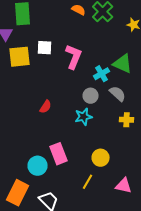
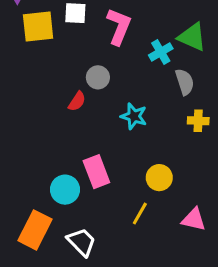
gray semicircle: (118, 94) -> (185, 82), turned 30
gray circle: (91, 96) -> (98, 77), moved
cyan star: (84, 117) -> (134, 116), turned 30

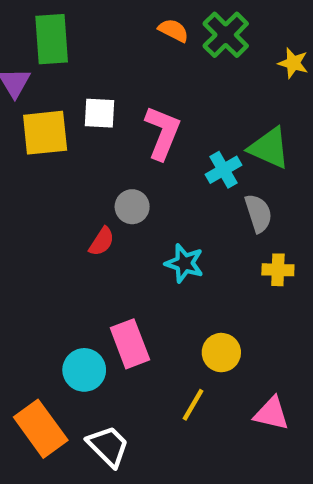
orange rectangle: (35, 230) -> (41, 429), turned -63

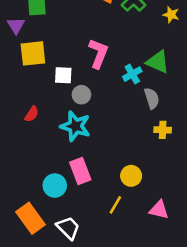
white square: (99, 113) -> (63, 75), moved
red semicircle: (102, 242) -> (32, 114), moved
cyan star: (184, 263) -> (75, 126), moved, size x1.4

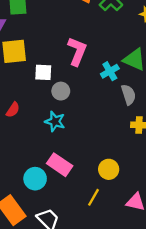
cyan star: (75, 126) -> (55, 121), size x0.7
pink rectangle: (80, 171) -> (60, 165), turned -35

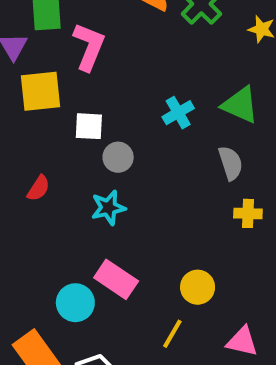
pink L-shape: (77, 51) -> (89, 47), moved
cyan cross: (110, 71) -> (178, 113), moved
cyan star: (55, 121) -> (108, 208), turned -30

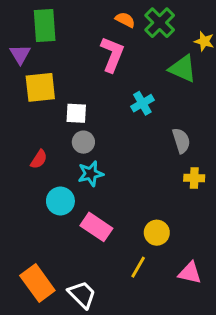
pink L-shape: (89, 47) -> (112, 54), moved
green triangle: (240, 105) -> (183, 69), moved
gray circle: (118, 157) -> (83, 142), moved
cyan circle: (75, 303) -> (60, 201), moved

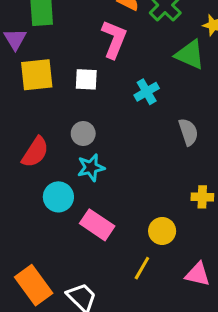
white square: (76, 113) -> (86, 79), moved
red semicircle: (39, 159) -> (35, 152), size x1.5
yellow cross: (194, 178) -> (202, 197), moved

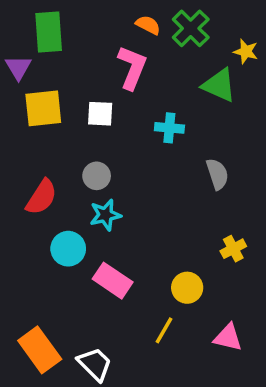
cyan cross: (147, 92) -> (169, 128), turned 35
yellow cross: (202, 197) -> (233, 249), turned -30

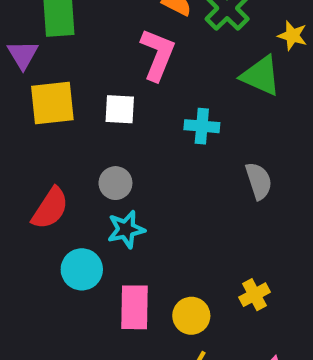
yellow cross: (233, 249) -> (255, 295), moved
pink rectangle: (113, 281) -> (134, 307), turned 57
yellow circle: (187, 288) -> (191, 316), moved

